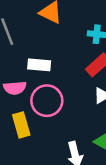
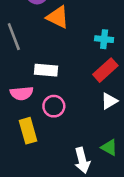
pink circle: (47, 101) -> (54, 106), size x0.7

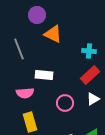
pink circle: (54, 106) -> (65, 103), moved

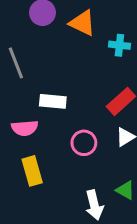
orange triangle: (53, 34) -> (82, 23), moved
cyan cross: (89, 51) -> (119, 45), moved

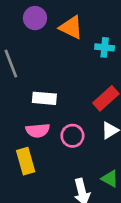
pink semicircle: (25, 128) -> (38, 130), moved

